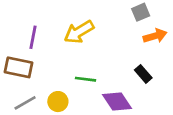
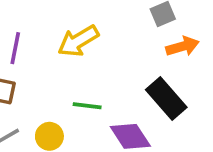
black rectangle: (143, 74) -> (166, 99), size x1.6

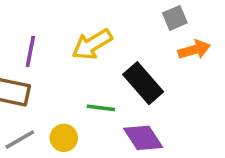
black rectangle: (166, 99) -> (143, 83), moved

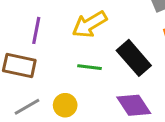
green line: (101, 108) -> (90, 67), moved

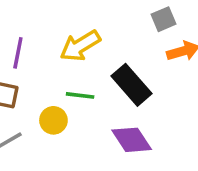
yellow circle: (65, 105) -> (53, 120), moved

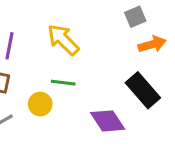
yellow arrow: (80, 46) -> (63, 40), turned 76
black rectangle: (132, 85) -> (143, 90), moved

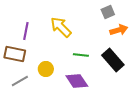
green line: (63, 83) -> (81, 55), moved
purple diamond: (108, 121) -> (77, 81), moved

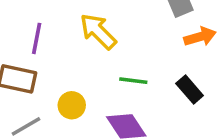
black rectangle: (113, 60) -> (190, 89), size x0.7

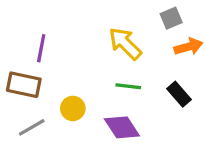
yellow arrow: (98, 31) -> (125, 44), moved

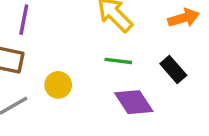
purple diamond: (122, 127) -> (134, 102), moved

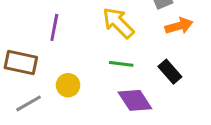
purple line: (24, 20) -> (54, 27), moved

